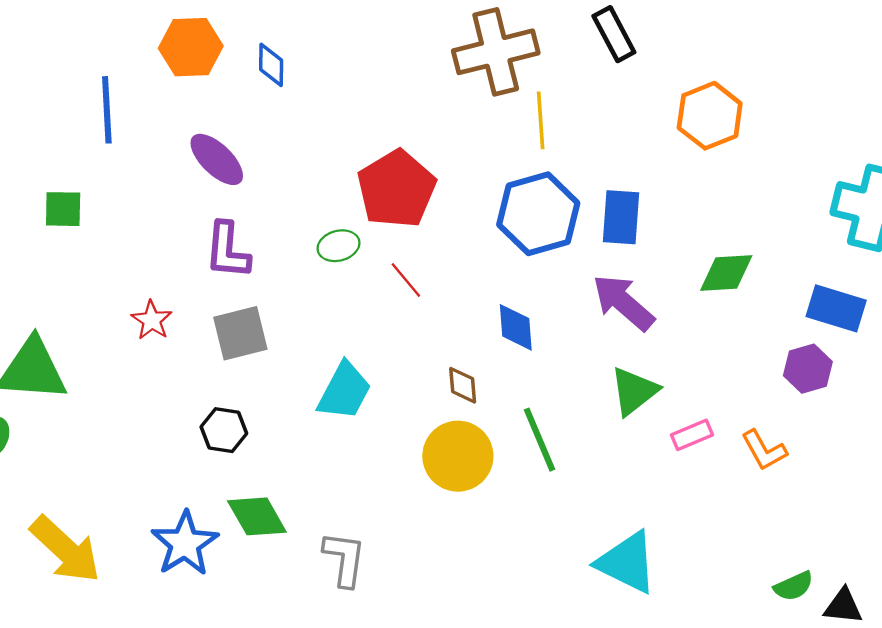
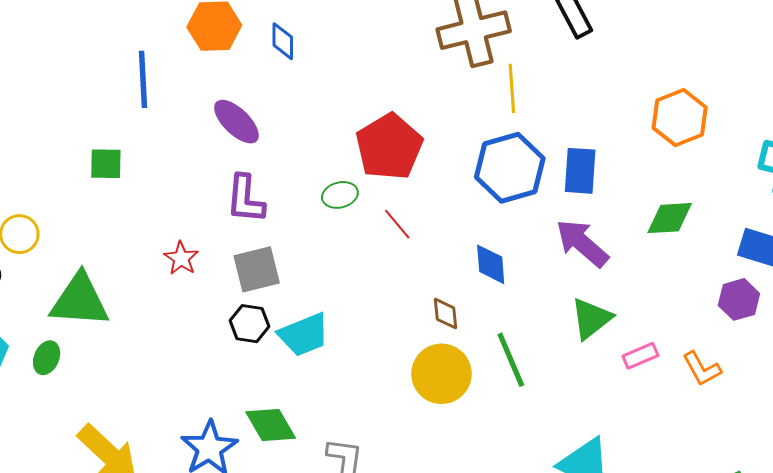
orange hexagon: (710, 116) -> (680, 118), moved
cyan trapezoid: (344, 391) -> (304, 335), moved, turned 40
black hexagon: (224, 430) -> (250, 324), moved

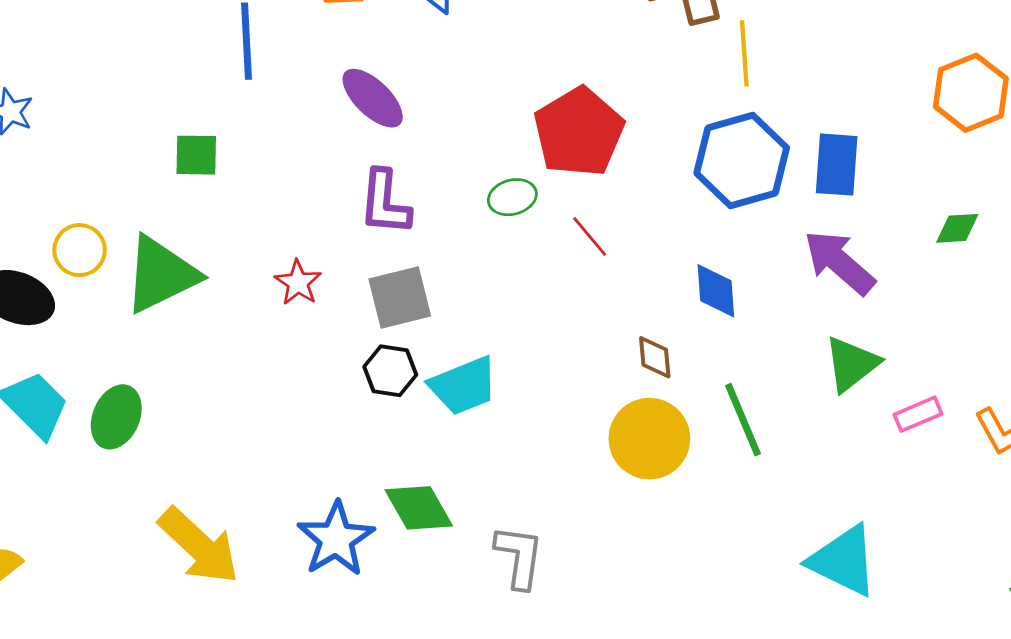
green diamond: (670, 218) -> (957, 228), size x0.7
green triangle: (80, 300) -> (161, 274), moved, turned -30
green ellipse: (47, 358) -> (116, 417), size x1.4

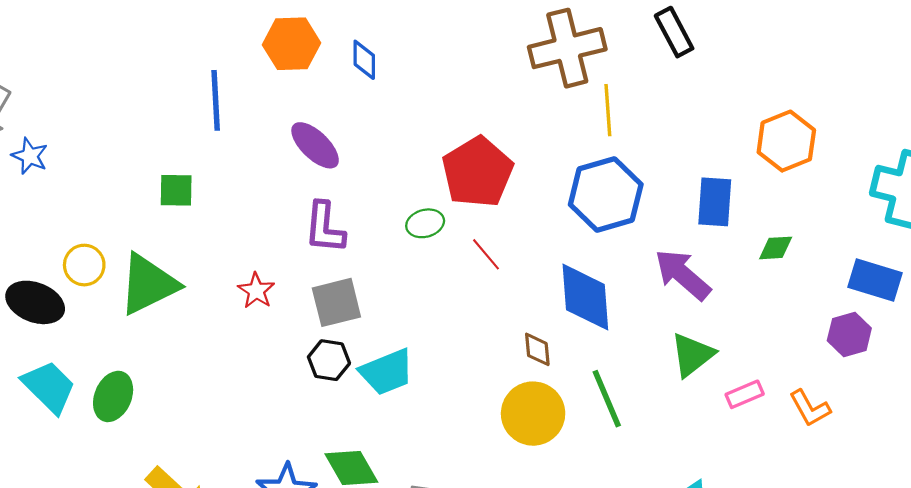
blue rectangle: (837, 165) -> (715, 202), moved
blue diamond: (716, 291) -> (585, 297), size x1.6

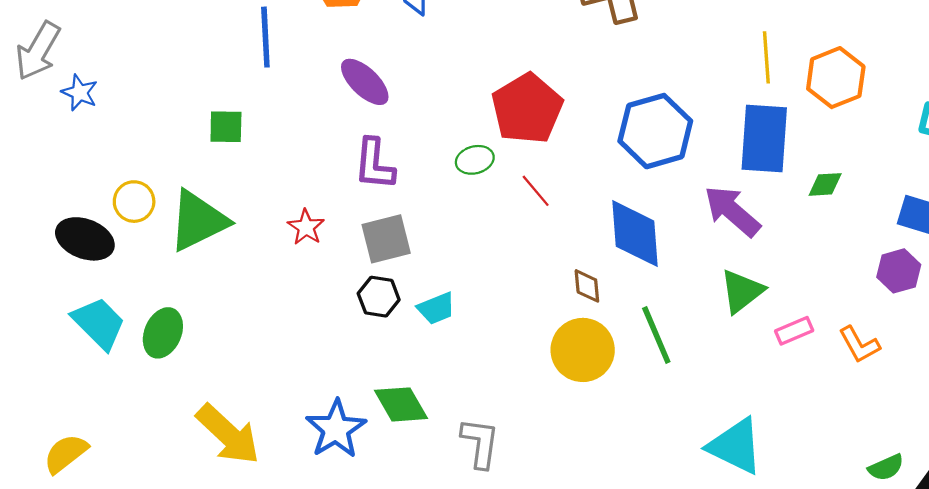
yellow line: (608, 110) -> (766, 57), moved
blue rectangle: (715, 202) -> (764, 138), size x1.4
cyan trapezoid: (387, 372) -> (436, 308), size x0.7

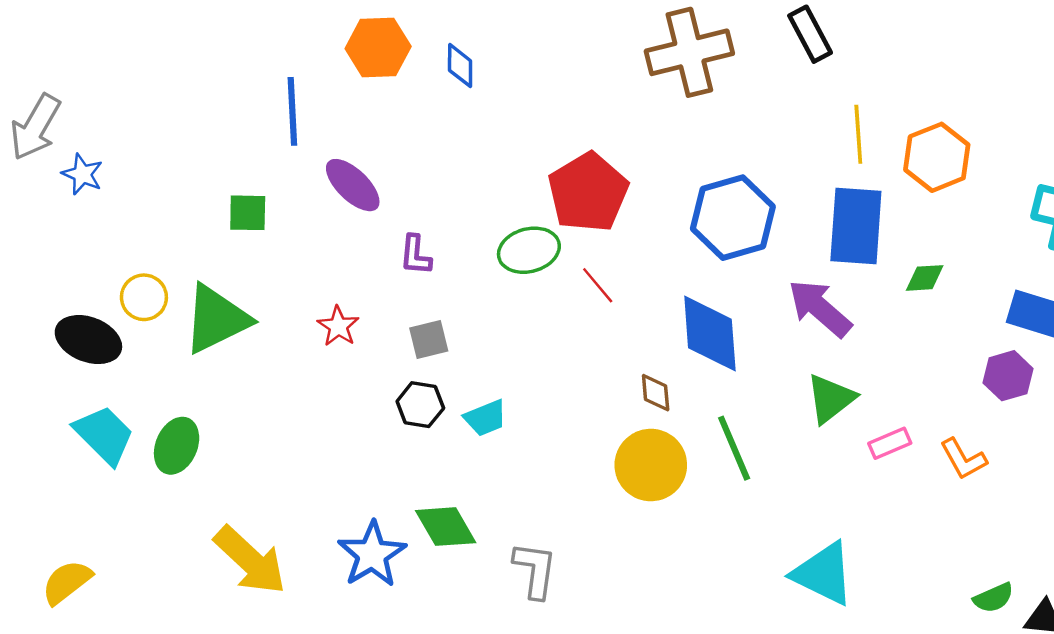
purple ellipse: (365, 82) -> (353, 185), moved
green ellipse: (475, 160) -> (529, 250), size x1.4
purple L-shape: (374, 164) -> (415, 255), size x0.7
gray square: (386, 239) -> (429, 340), size x0.7

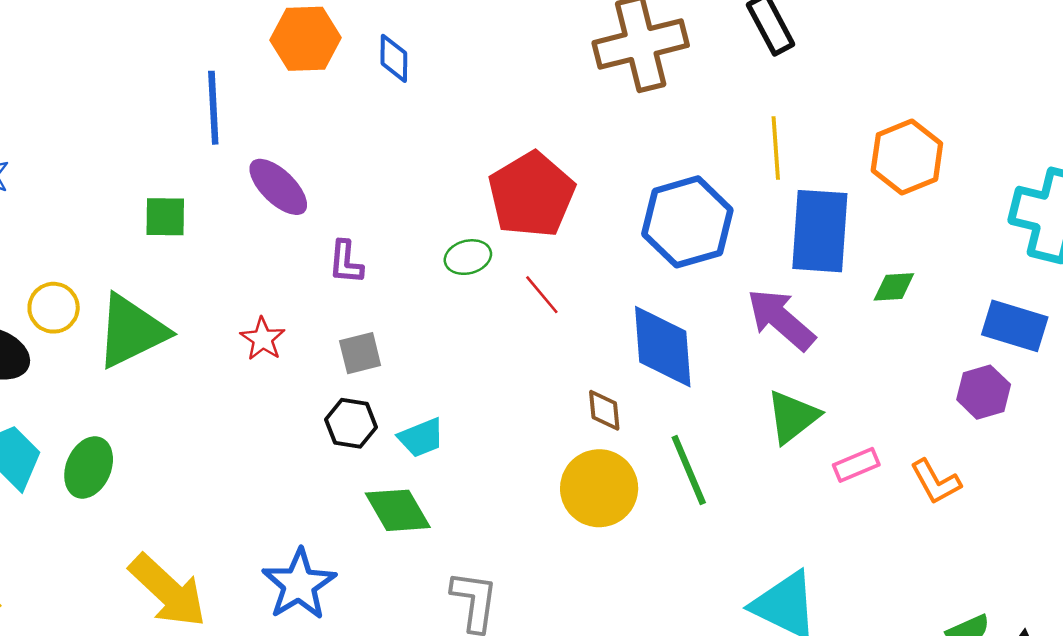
yellow line: (858, 134) -> (776, 148), moved
green ellipse: (529, 250) -> (468, 257), size x0.7
green diamond: (446, 527) -> (398, 510), moved

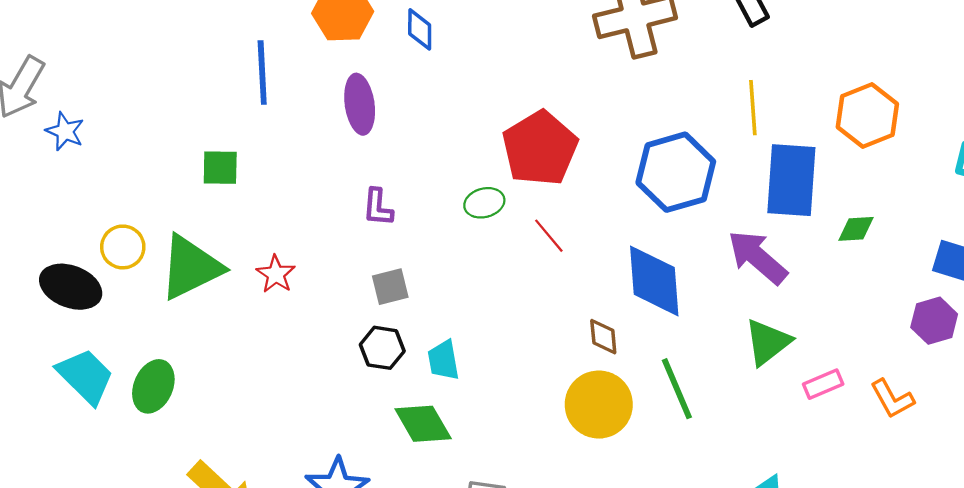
purple ellipse: (278, 187) -> (360, 104), moved, turned 38
red star: (263, 339) -> (276, 274), moved
cyan trapezoid: (421, 438) -> (443, 360), turned 102

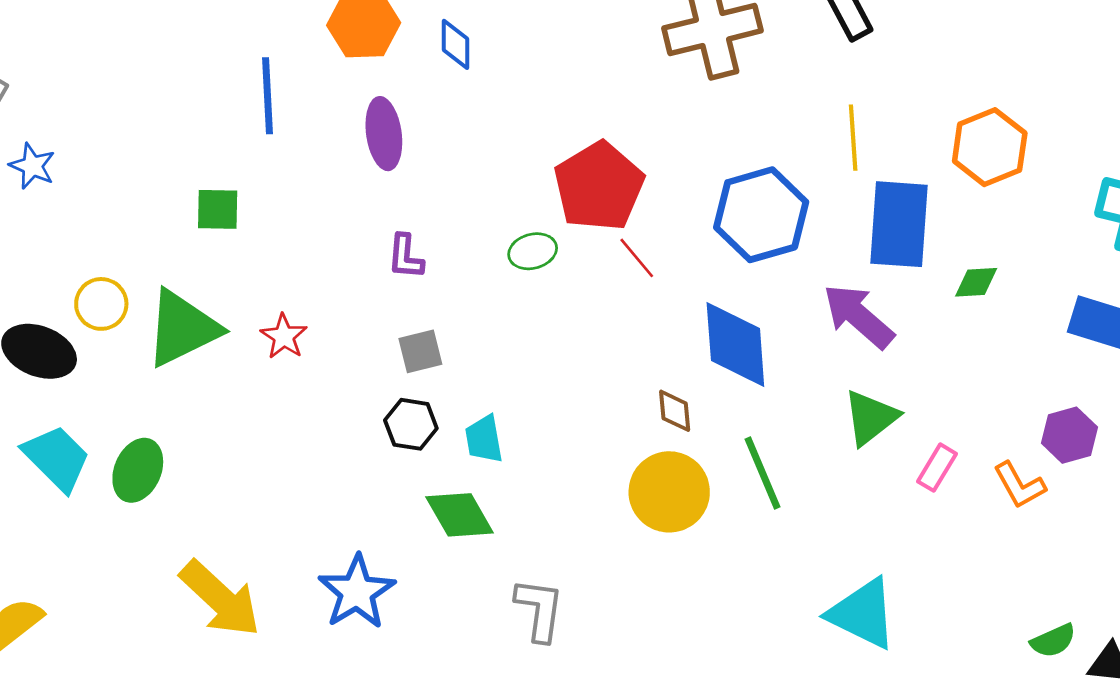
red line: (549, 236) -> (637, 258), moved
purple hexagon: (934, 321) -> (1069, 435), moved
pink rectangle: (823, 384) -> (937, 468), turned -36

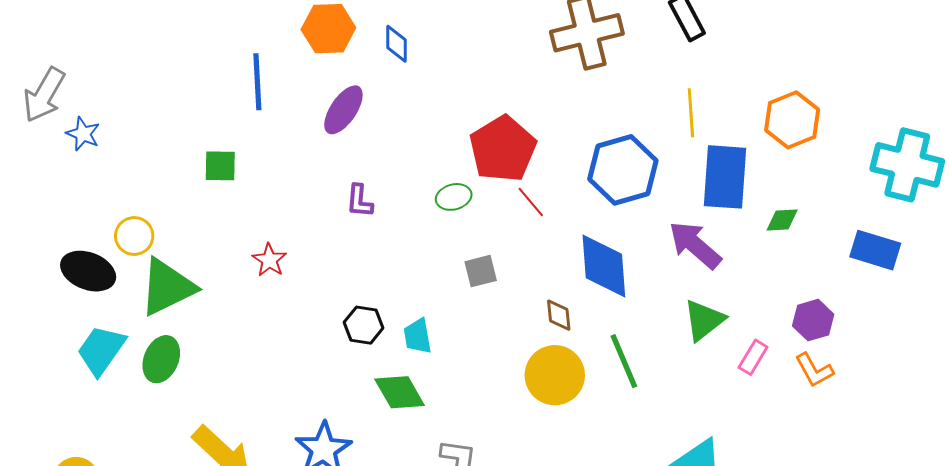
purple ellipse: (384, 134) -> (343, 110), turned 42
green triangle: (182, 328) -> (167, 287), moved
gray square: (420, 351) -> (481, 271), moved
purple hexagon: (1069, 435) -> (813, 320), moved
cyan trapezoid: (57, 458) -> (101, 350), turned -100

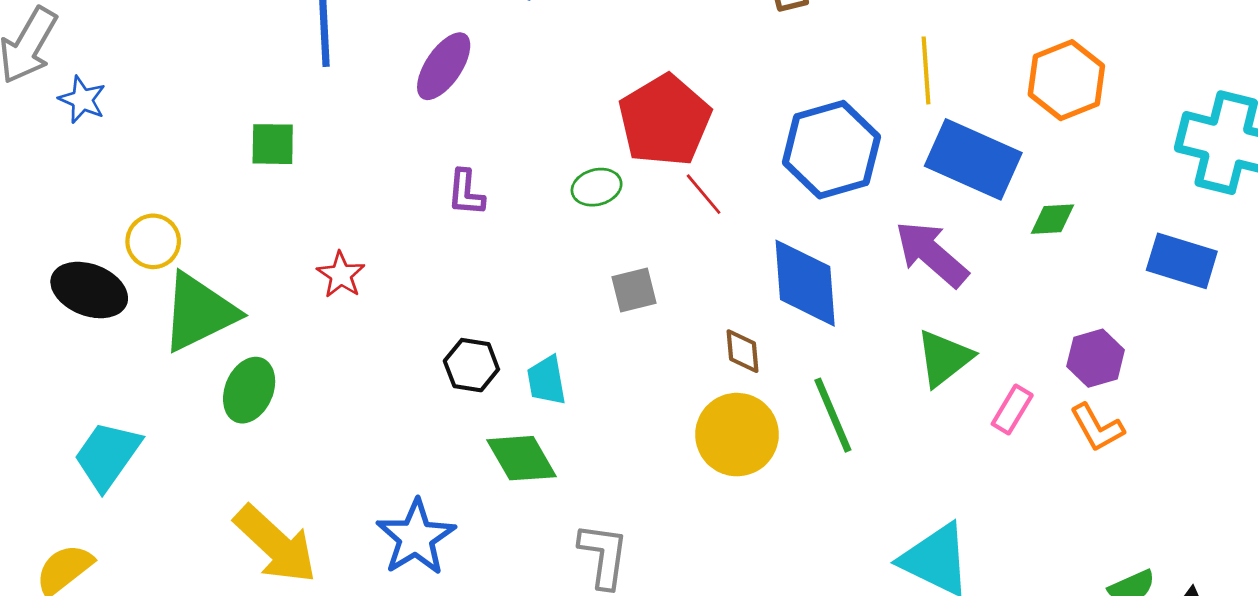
blue rectangle: (725, 177) -> (973, 159), turned -70
cyan trapezoid: (101, 350) -> (107, 455), moved
green ellipse: (161, 359) -> (249, 390), moved

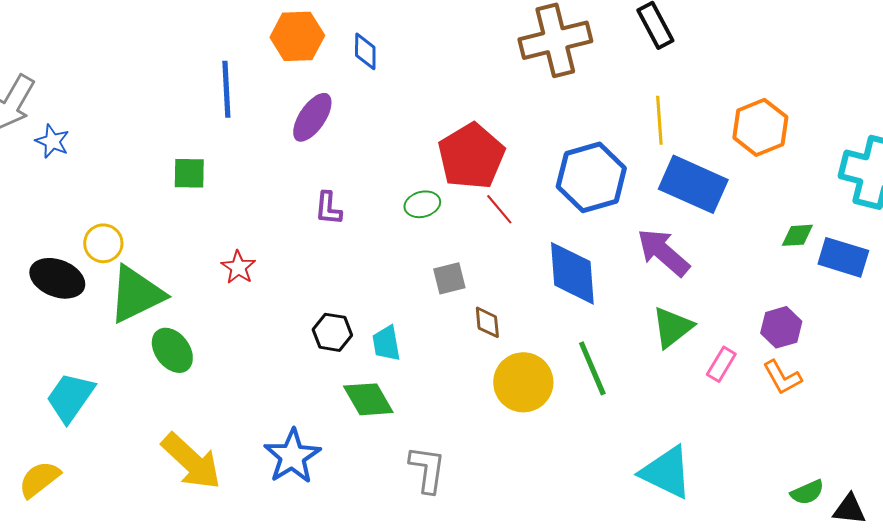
green diamond: (1052, 219) -> (797, 235), moved
brown diamond: (743, 351) -> (487, 322), moved
green ellipse: (249, 390) -> (172, 350), turned -60

